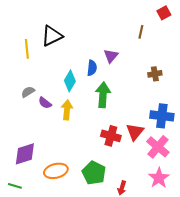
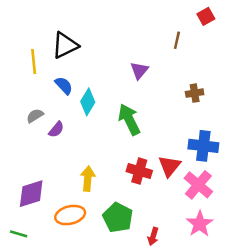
blue semicircle: (92, 68) -> (64, 85), moved, turned -49
green arrow: (103, 95) -> (129, 119), turned -30
purple semicircle: (45, 103) -> (56, 130), turned -88
yellow arrow: (67, 110) -> (88, 179), moved

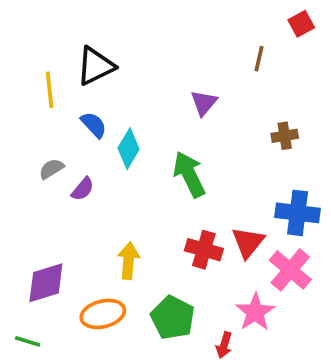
pink star: (200, 224) -> (255, 312), moved

